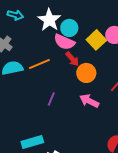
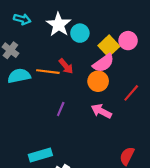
pink semicircle: (64, 42) -> (103, 63), moved, turned -60
red arrow: (72, 59) -> (66, 66), moved
orange line: (39, 64) -> (48, 72), turned 30

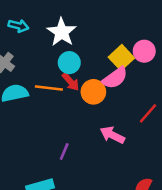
cyan circle: (80, 33) -> (69, 63), moved
orange circle: (98, 81) -> (93, 92), moved
purple line: (61, 109) -> (64, 152), moved

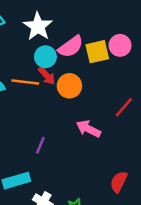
yellow square: (121, 58) -> (97, 52), turned 30
pink semicircle: (115, 78) -> (71, 47), moved

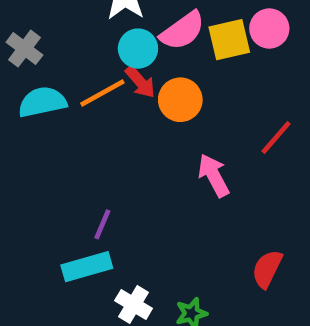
orange line: (25, 82) -> (102, 93), turned -36
pink arrow: (88, 129) -> (214, 175), turned 35
purple line: (40, 145) -> (102, 224), moved

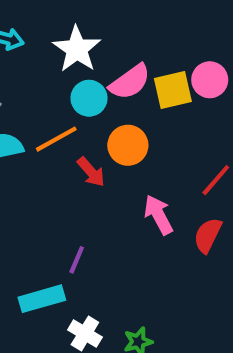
red arrow: (140, 82) -> (91, 172), moved
purple line: (102, 224) -> (77, 260), moved
red semicircle: (267, 269) -> (208, 235), moved

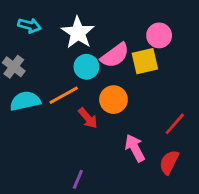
pink circle: (210, 80) -> (159, 35), moved

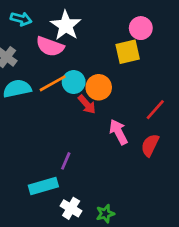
pink semicircle: (115, 55) -> (50, 46), moved, turned 56
cyan circle: (86, 67) -> (74, 82), moved
red arrow: (88, 118) -> (87, 104), moved

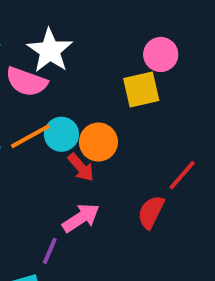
pink arrow: (118, 132) -> (81, 218), moved, turned 85
red semicircle: (150, 145) -> (151, 212), moved

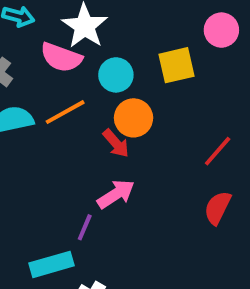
pink circle: (161, 54) -> (221, 30), moved
cyan circle: (61, 134) -> (116, 75), moved
red semicircle: (151, 212) -> (218, 208), moved

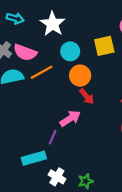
pink semicircle: (61, 57) -> (25, 52), moved
red arrow: (116, 143) -> (87, 96), moved

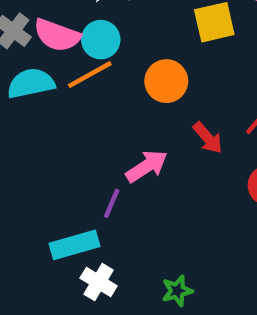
cyan circle: (70, 51) -> (101, 40), moved
red arrow: (87, 96) -> (208, 138), moved
white cross: (57, 177) -> (99, 282), moved

